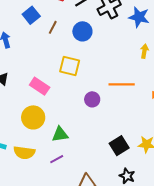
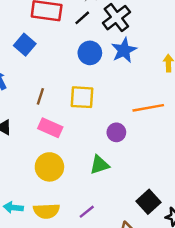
blue star: (139, 17) -> (124, 50), moved, turned -30
brown line: (53, 27) -> (40, 96), moved
green triangle: (60, 134) -> (99, 165), moved
black square: (119, 146) -> (149, 202), moved

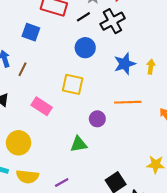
blue square: (25, 45) -> (31, 32), turned -30
blue star: (124, 50) -> (125, 64), moved
brown line: (40, 96) -> (23, 69), moved
yellow circle: (49, 167) -> (19, 143), moved

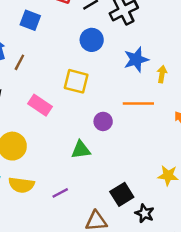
yellow arrow: (151, 67) -> (162, 74), moved

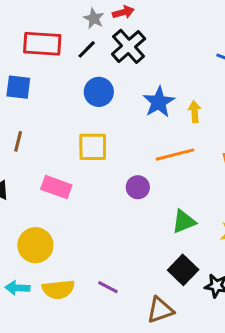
green triangle: (81, 150) -> (184, 221), moved
purple line: (60, 193) -> (108, 287), turned 70

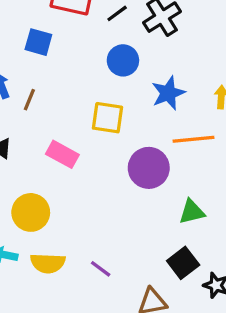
blue star: (159, 102) -> (168, 93), moved
purple circle: (138, 187) -> (149, 168), size x1.6

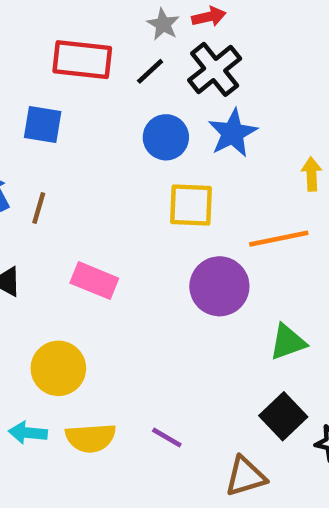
blue star: (168, 93) -> (233, 133), moved
yellow square: (107, 118) -> (191, 205), moved

